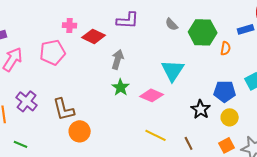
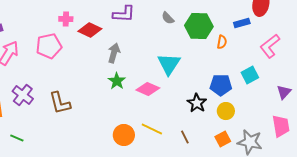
orange circle: (80, 131) -> (124, 135), moved

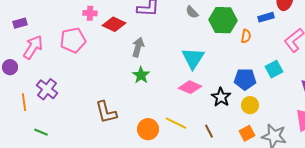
pink diamond: (148, 89) -> (190, 87), moved
brown L-shape: (60, 103) -> (106, 112), moved

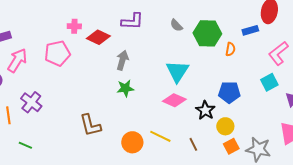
cyan square: (274, 69) -> (269, 82), moved
green star: (141, 75) -> (125, 88), turned 30
yellow circle: (250, 105) -> (225, 126), moved

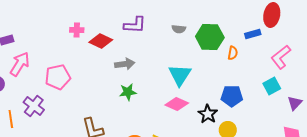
gray semicircle: (176, 25) -> (179, 29), turned -40
pink pentagon: (57, 53) -> (58, 77), moved
gray arrow: (122, 60) -> (125, 64), turned 66

